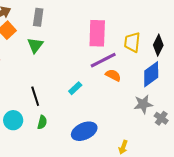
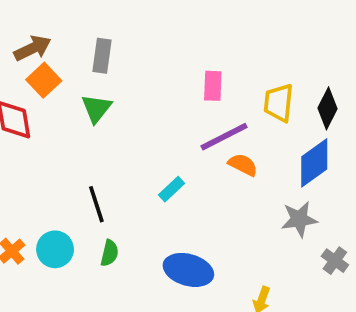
pink rectangle: (97, 33) -> (213, 86), size x0.6
gray cross: (161, 118) -> (335, 261), moved
blue ellipse: (84, 131) -> (188, 270), turned 40

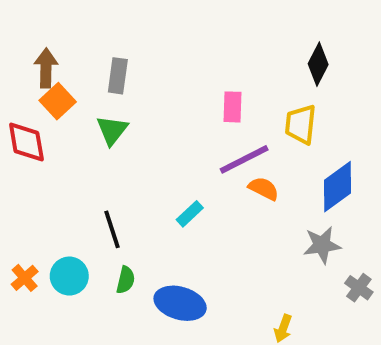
brown arrow: (32, 48) -> (46, 68), turned -63
black diamond: (327, 108) -> (318, 64), moved
blue ellipse: (188, 270) -> (180, 303), moved

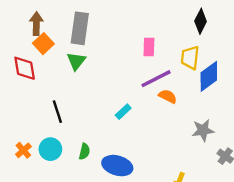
gray rectangle: (118, 76) -> (80, 28), size x1.5
blue diamond: (337, 187) -> (209, 76), moved
black line: (112, 229) -> (57, 112), moved

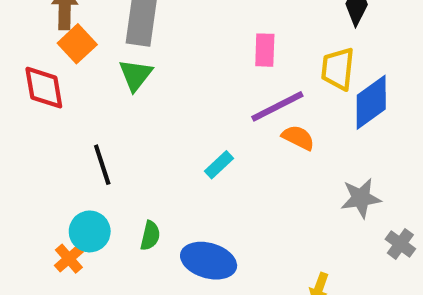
orange cross: (23, 150) -> (69, 259), moved

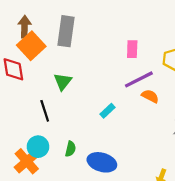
orange square: (77, 44) -> (31, 46), size x1.4
green triangle: (136, 75) -> (63, 82), moved
orange cross: (69, 259) -> (27, 161), size x1.6

